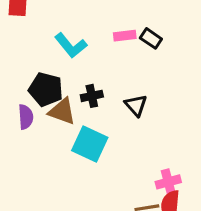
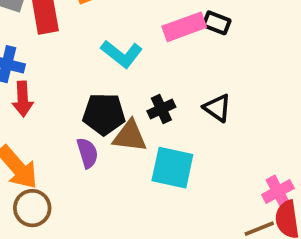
pink rectangle: (125, 36) -> (184, 27), size x1.5

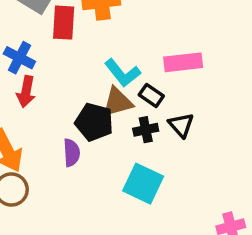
black rectangle: (217, 23) -> (151, 95), moved
black triangle: (217, 108) -> (181, 125), moved
brown triangle: (130, 136) -> (117, 102), moved, turned -36

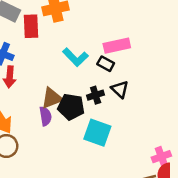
black rectangle: (151, 95) -> (106, 64), moved
brown triangle: (117, 102) -> (52, 98), moved
black pentagon: (94, 122) -> (71, 107), moved

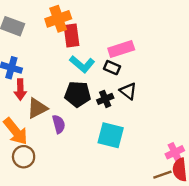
red rectangle: (31, 26) -> (71, 35), moved
brown triangle: (52, 98) -> (37, 108), moved
black pentagon: (71, 107) -> (78, 94), moved

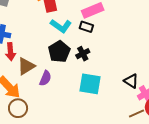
black triangle: (128, 91) -> (131, 81), moved
black pentagon: (78, 94) -> (59, 52), turned -30
purple semicircle: (59, 124) -> (45, 78), turned 42

